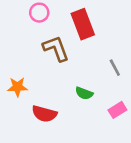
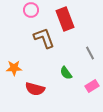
green semicircle: (84, 93) -> (66, 73), turned 32

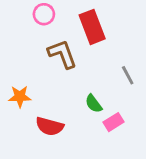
pink rectangle: (92, 86) -> (113, 122), moved

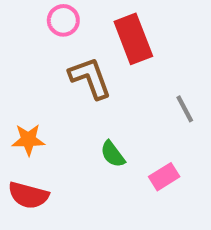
green semicircle: (94, 104) -> (113, 154), moved
red semicircle: (50, 126) -> (28, 195), moved

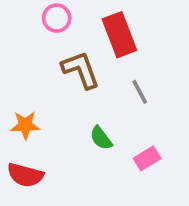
gray line: (185, 109) -> (140, 92), moved

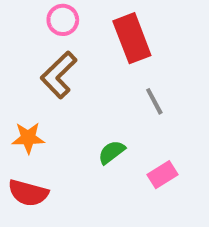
brown L-shape: (81, 70) -> (59, 75), moved, turned -114
green semicircle: (101, 138) -> (112, 152), turned 90

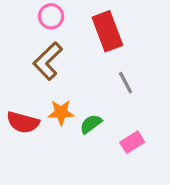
orange star: (28, 138) -> (61, 112), moved
red semicircle: (28, 193) -> (23, 122), moved

